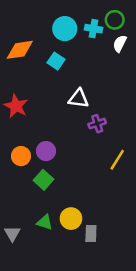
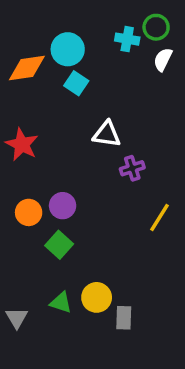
cyan circle: (65, 29) -> (68, 49), moved

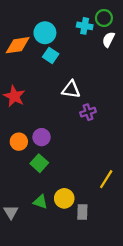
yellow line: (159, 218) -> (106, 179), moved

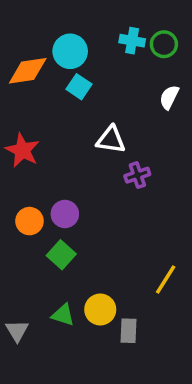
green circle: (104, 18) -> (164, 44), moved
white semicircle: (108, 40) -> (169, 97), moved

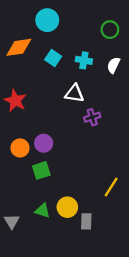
cyan cross: (132, 41) -> (84, 60), moved
cyan circle: (70, 51) -> (47, 20), moved
green square: (61, 255) -> (41, 170), turned 30

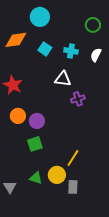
orange circle: (20, 148) -> (18, 116), moved
yellow line: (111, 187) -> (73, 158), moved

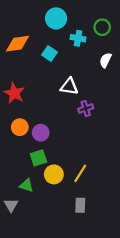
cyan circle: (40, 17) -> (56, 18), moved
cyan cross: (71, 51) -> (78, 38), moved
yellow circle: (57, 175) -> (54, 174), moved
green triangle: (36, 178) -> (26, 185), moved

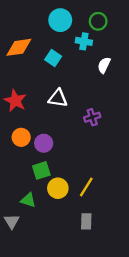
green circle: (102, 27) -> (98, 21), moved
white semicircle: (105, 60) -> (104, 65), moved
white triangle: (69, 87) -> (58, 98), moved

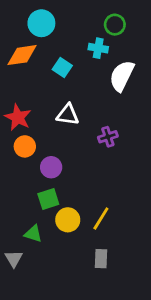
cyan circle: (60, 20) -> (41, 23), moved
white semicircle: (104, 65) -> (122, 76), size x1.6
orange circle: (21, 137) -> (25, 146), moved

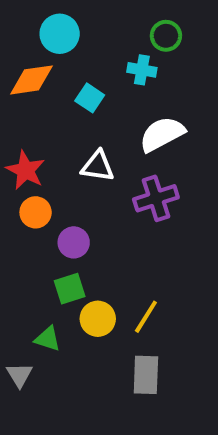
white semicircle: (122, 76) -> (162, 134), moved, turned 36
purple cross: (108, 137) -> (156, 198), size x1.5
gray rectangle: (101, 259) -> (146, 375), size x1.4

